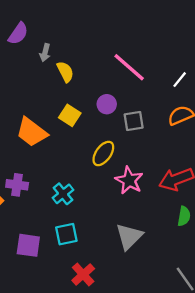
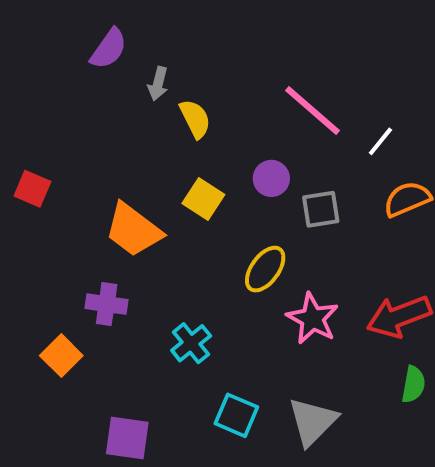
white line: (180, 80) -> (380, 141), moved
purple cross: (17, 185) -> (107, 304), moved
cyan square: (66, 234) -> (236, 415), moved, turned 35

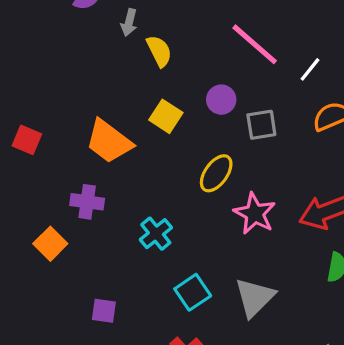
red square: (32, 189) -> (27, 140), moved
cyan square: (236, 415) -> (193, 292), turned 33
purple square: (127, 438) -> (104, 311), size x0.7

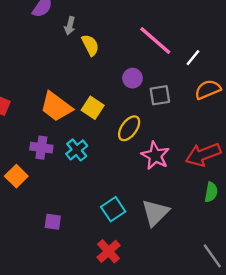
yellow square: (166, 116) -> (93, 108), moved
cyan cross: (156, 234) -> (77, 150), moved

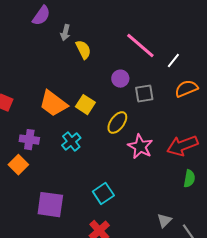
purple cross: (41, 148) -> (29, 140), moved
gray triangle: (155, 213) -> (164, 221), moved, size x0.6
purple square: (53, 222) -> (50, 205), size x1.8

